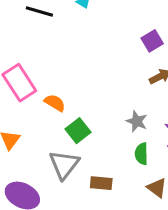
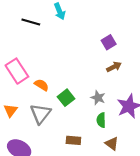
green square: (78, 131) -> (66, 98), moved
gray triangle: (64, 165) -> (40, 114), moved

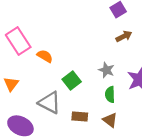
green square: (66, 98) -> (72, 80), moved
gray triangle: (40, 114) -> (50, 103), moved, turned -40
brown triangle: (112, 144) -> (110, 120), moved

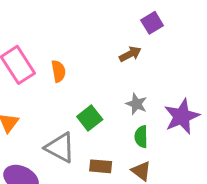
brown arrow: (124, 36) -> (130, 54), moved
orange semicircle: (45, 56) -> (59, 71), moved, turned 49

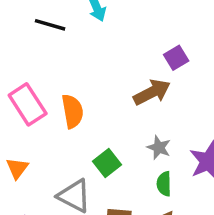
brown arrow: (130, 54) -> (152, 92), size x1.5
orange semicircle: (59, 71) -> (72, 111), size x1.4

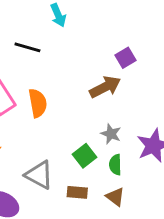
black line: (50, 25) -> (27, 47), moved
green square: (107, 163) -> (85, 156), moved

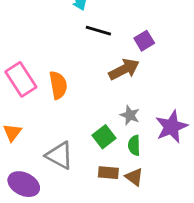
black line: (27, 47) -> (98, 31), moved
brown rectangle: (77, 192) -> (108, 173), moved

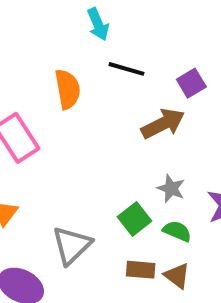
orange semicircle: (58, 85) -> (68, 89), moved
green semicircle: (134, 145) -> (177, 231), turned 114
gray triangle: (60, 155) -> (72, 245), turned 48

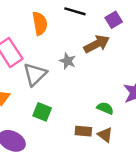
gray star: (171, 189) -> (68, 61), moved
green square: (135, 219) -> (42, 112), moved, turned -30
gray triangle: (72, 245) -> (35, 74), moved

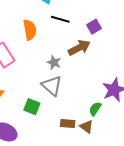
gray triangle: (35, 74) -> (52, 86), moved, turned -35
green semicircle: (105, 108) -> (95, 109), moved, turned -80

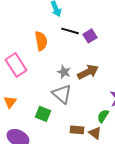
purple square: (94, 27) -> (90, 36), moved
brown arrow: (79, 48) -> (88, 72), moved

